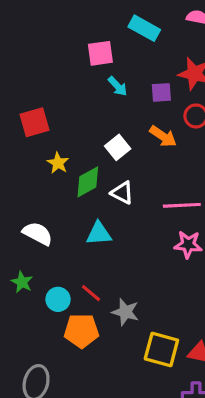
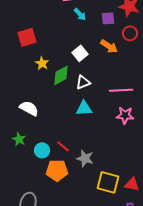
white triangle: (122, 193) -> (83, 82), turned -49
cyan triangle: (99, 234) -> (84, 108), moved

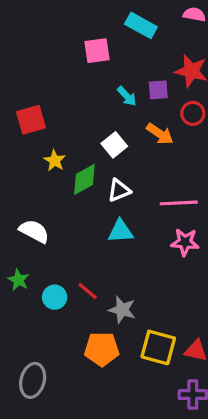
cyan arrow: (80, 14) -> (127, 96), moved
orange pentagon: (57, 170) -> (102, 349), moved

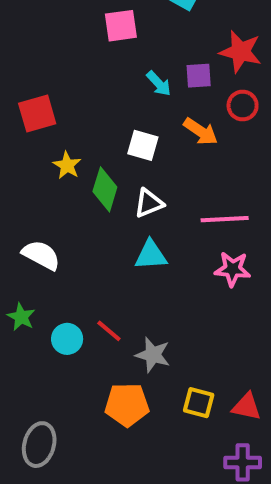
white square: (114, 145) -> (143, 145), turned -35
green diamond: (84, 179) -> (105, 189), turned -44
yellow square: (158, 347) -> (199, 403), size x0.7

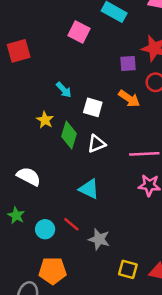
pink square: (121, 26) -> (79, 32), turned 35
cyan arrow: (159, 84) -> (64, 90), moved
red square: (37, 113) -> (19, 51), moved
cyan triangle: (151, 255) -> (89, 189), moved, turned 30
orange pentagon: (127, 405) -> (53, 271), moved

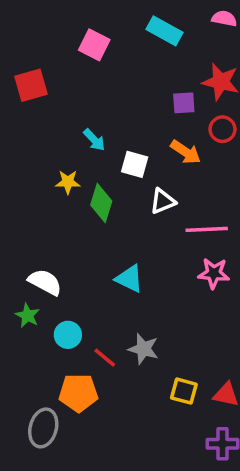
pink square: (79, 32) -> (94, 45), moved
yellow star: (45, 120) -> (68, 182), turned -30
white triangle: (97, 144) -> (163, 201), moved
white semicircle: (29, 176) -> (45, 282), moved
red line: (71, 224) -> (105, 358), moved

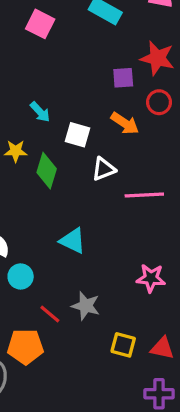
pink star: (214, 273) -> (151, 278), moved
cyan circle: (68, 335) -> (21, 276), moved

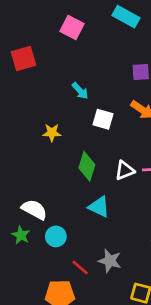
cyan arrow: (40, 112) -> (80, 91), moved
white triangle: (104, 169) -> (125, 170), moved
green diamond: (47, 171) -> (87, 166), moved

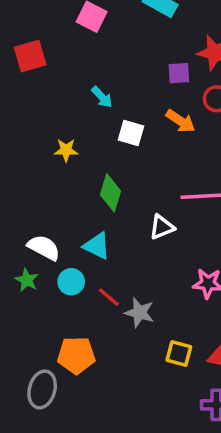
white triangle: (125, 170) -> (162, 227), moved
cyan triangle: (99, 207) -> (97, 246), moved
red line: (80, 267) -> (109, 297), moved

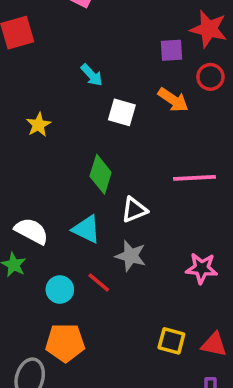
yellow star: (66, 150) -> (39, 125), moved, turned -30
white triangle: (162, 227) -> (134, 210), moved
cyan circle: (71, 282) -> (60, 290), moved
gray star: (140, 313) -> (131, 256), moved

